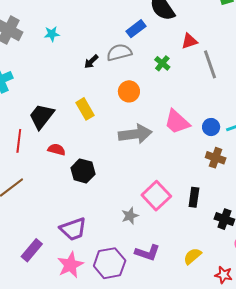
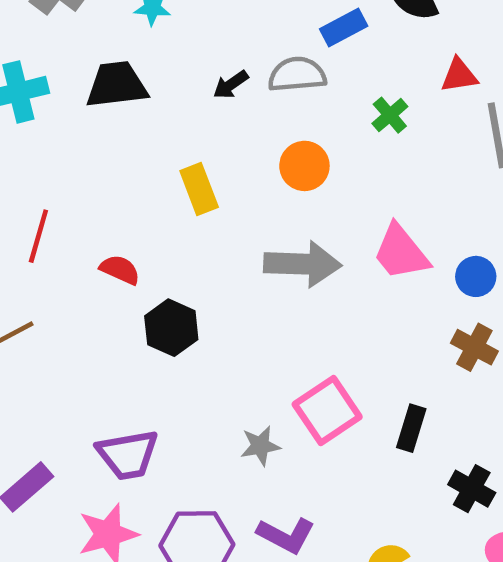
black trapezoid: (42, 116) -> (117, 85), moved, turned 36

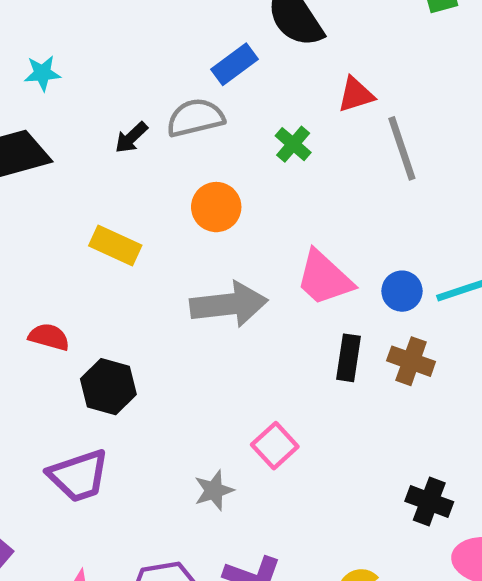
yellow rectangle: (199, 189) -> (115, 245), turned -36
pink square: (327, 411) -> (275, 446), size x0.7
black rectangle: (411, 428) -> (349, 358), moved
purple trapezoid: (128, 455) -> (79, 476), moved

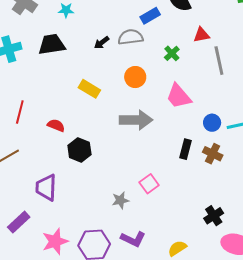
pink trapezoid: (324, 278) -> (179, 96), moved
purple trapezoid: (79, 476) -> (46, 188), moved, turned 104
black cross: (429, 502) -> (214, 216), turned 30

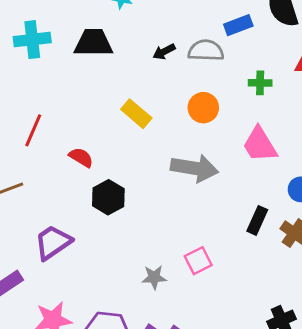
green cross: (172, 53) -> (260, 83), turned 35
purple trapezoid: (46, 188) -> (53, 242), turned 44

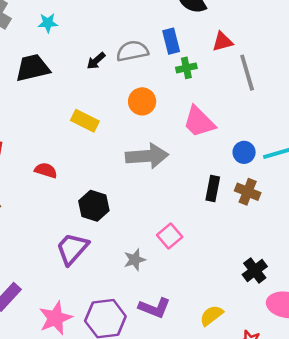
blue rectangle: (238, 25) -> (171, 41), moved, turned -70
black hexagon: (108, 197) -> (94, 206), moved
purple trapezoid: (53, 242) -> (72, 249), moved

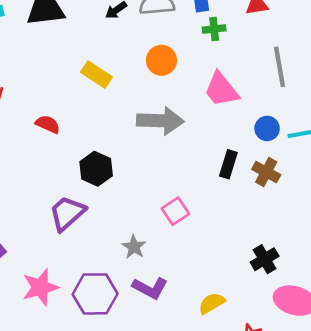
gray line: (247, 73) -> (279, 67), moved
gray star: (135, 260) -> (134, 247), moved, turned -30

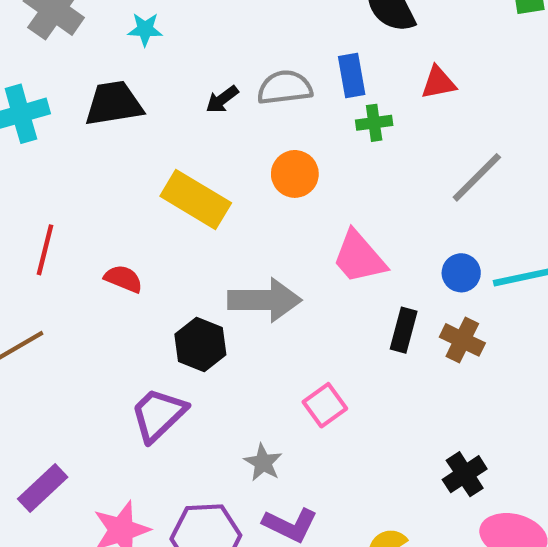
gray line: (279, 67) -> (477, 177), turned 57
yellow rectangle: (96, 75) -> (196, 200), size x1.4
pink trapezoid: (221, 90) -> (359, 257), moved
gray arrow: (160, 121) -> (265, 300), moved

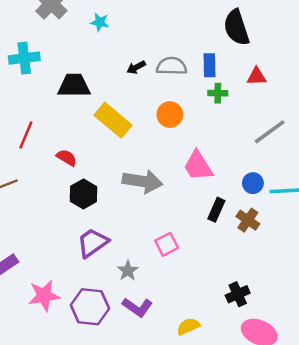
black trapezoid: (114, 103) -> (74, 86), moved
black hexagon: (200, 345) -> (84, 194), moved
purple trapezoid: (158, 415) -> (93, 243), moved

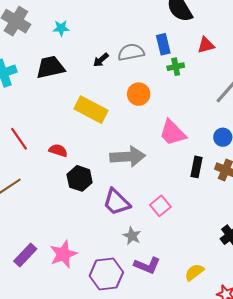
black trapezoid: (74, 86) -> (50, 67), moved
red line: (26, 135) -> (19, 139), turned -45
purple trapezoid: (93, 243) -> (116, 202), moved, turned -88
pink star: (44, 296) -> (63, 254), moved

